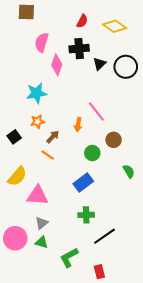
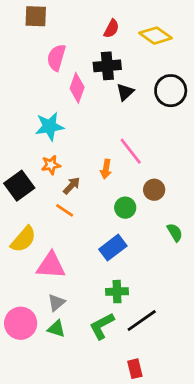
black triangle: (99, 64) -> (125, 92), moved
black square: (14, 137) -> (19, 186), size x1.5
green L-shape: (69, 257) -> (102, 326), moved

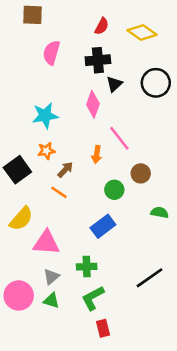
pink diamond: (77, 88) -> (93, 104), moved
green semicircle: (175, 232) -> (160, 212), turned -48
green cross: (117, 292) -> (87, 267), moved
black line: (142, 320) -> (150, 278), moved
red rectangle: (135, 369) -> (103, 328), moved

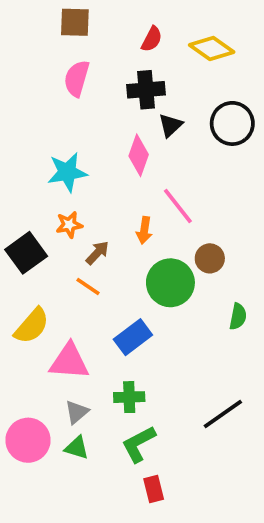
brown square: (33, 15) -> (75, 22), moved
green circle: (114, 190) -> (170, 283), size x1.6
green semicircle: (160, 212) -> (238, 317), turned 90
blue rectangle: (103, 226) -> (133, 337), moved

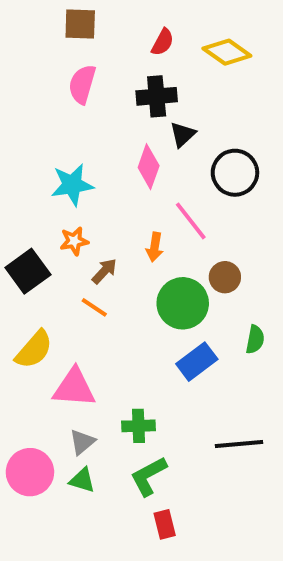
black circle: (232, 123) -> (235, 173), moved
blue rectangle: (133, 337) -> (197, 362), moved
black line: (223, 414) -> (239, 444), turned 30

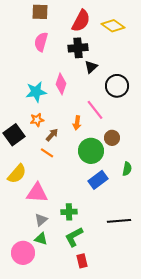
red semicircle: (163, 42) -> (81, 21), size x1.6
pink diamond: (149, 167) -> (61, 84), moved
pink circle: (30, 472) -> (23, 253), moved

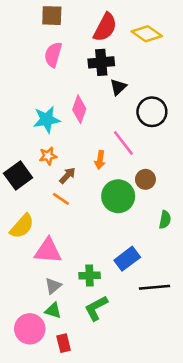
blue rectangle: (98, 180) -> (127, 259), moved
red rectangle: (82, 261) -> (64, 343), moved

